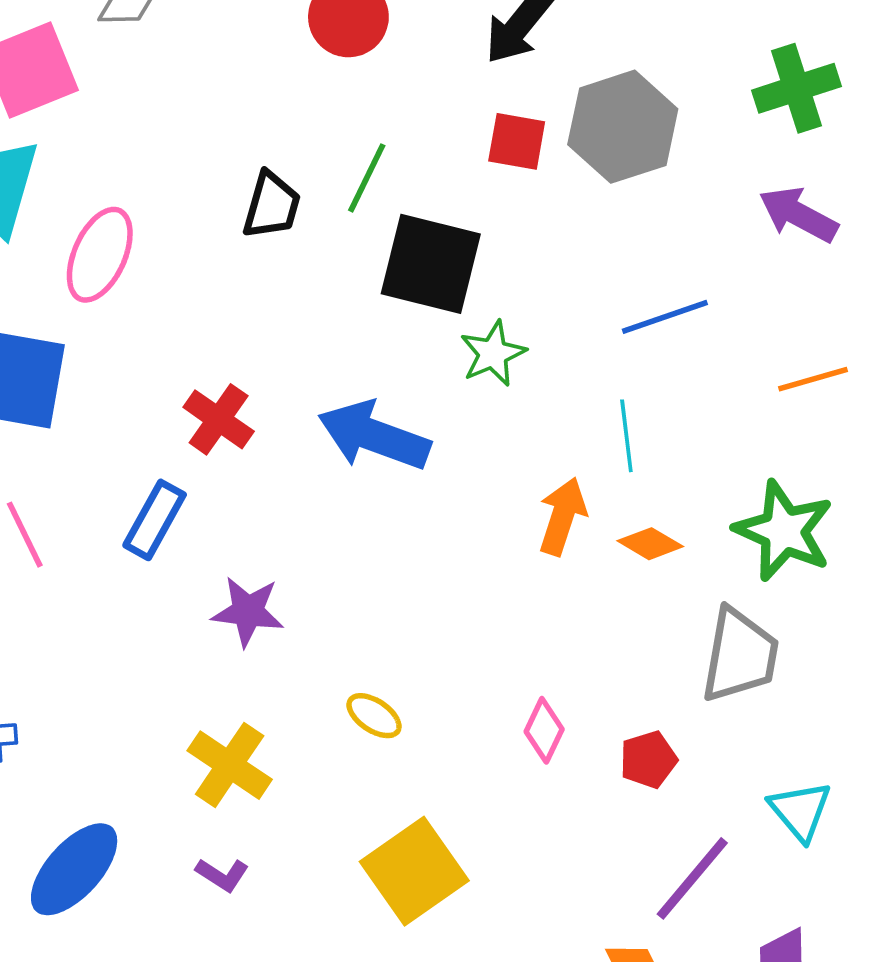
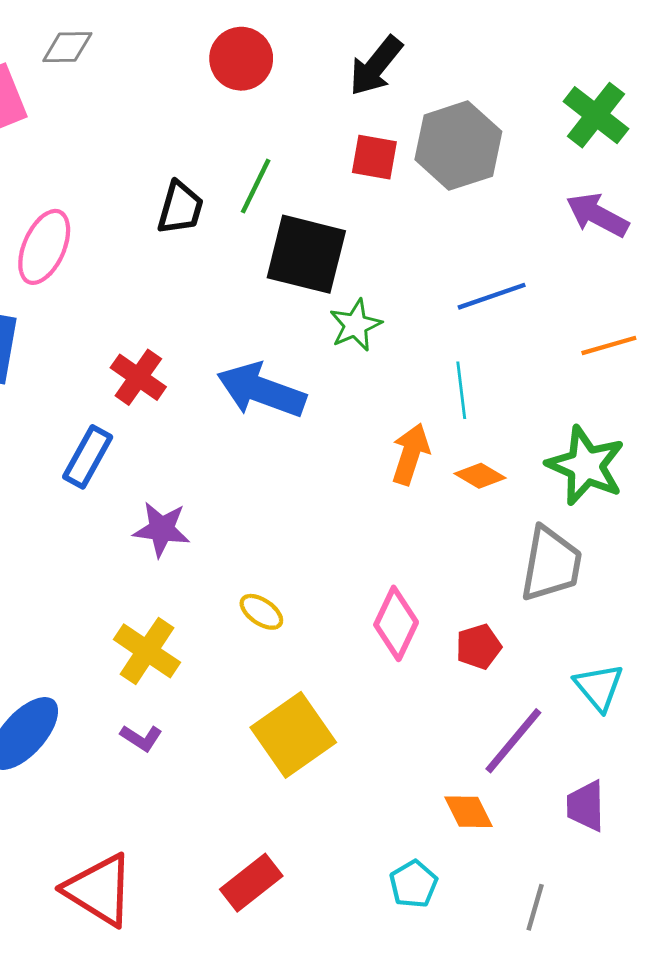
green cross: (797, 88) -> (596, 115), turned -34
pink diamond: (544, 730) -> (396, 623), size x1.4

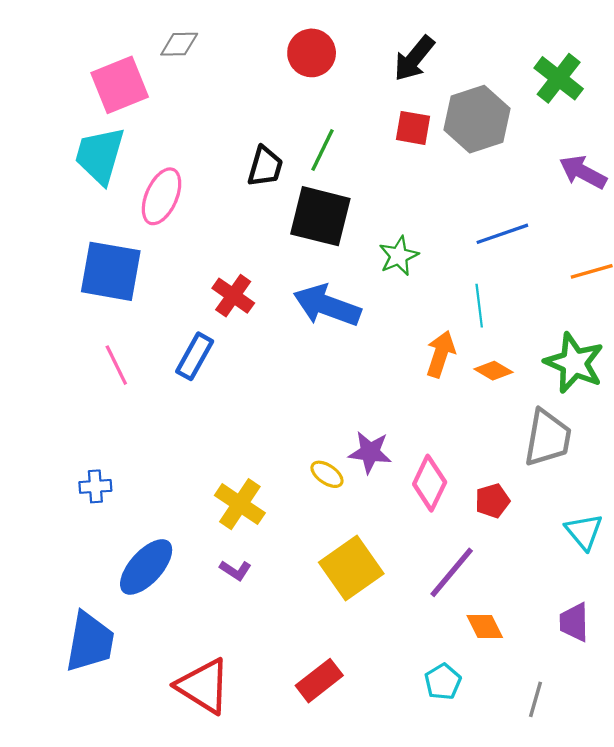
green cross: (596, 115) -> (559, 78), moved
black square: (306, 254) -> (320, 216), moved
purple star: (161, 529) -> (370, 452), moved
purple line: (513, 741) -> (452, 572), moved

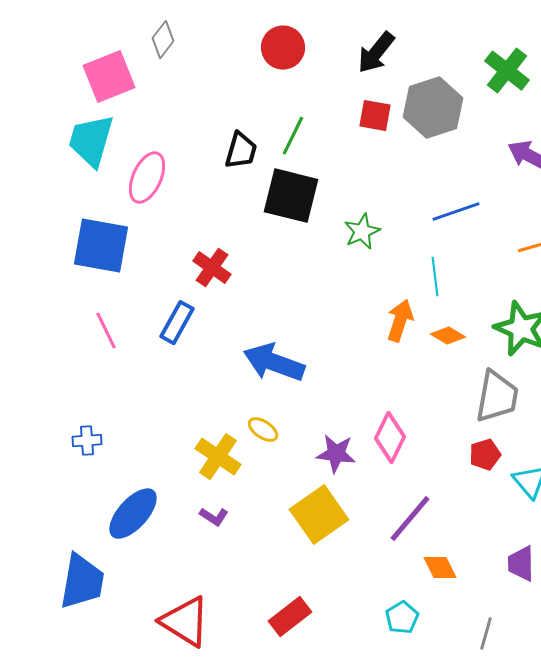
gray diamond: (179, 44) -> (163, 40), turned -51
blue arrow: (327, 306) -> (274, 363), moved
purple star: (370, 452) -> (336, 454), moved
yellow ellipse: (327, 474) -> (263, 430), moved
red pentagon: (492, 501) -> (485, 455), moved

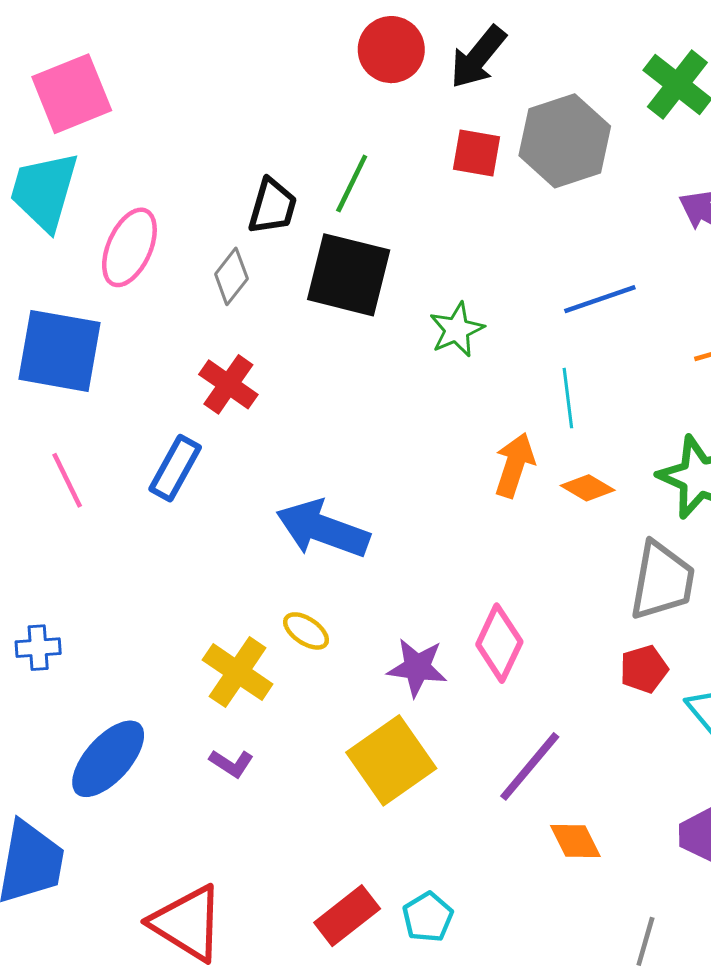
gray diamond: (163, 40) -> (231, 276), moved
red circle: (283, 48) -> (391, 50), moved
cyan pentagon: (402, 618) -> (428, 917), moved

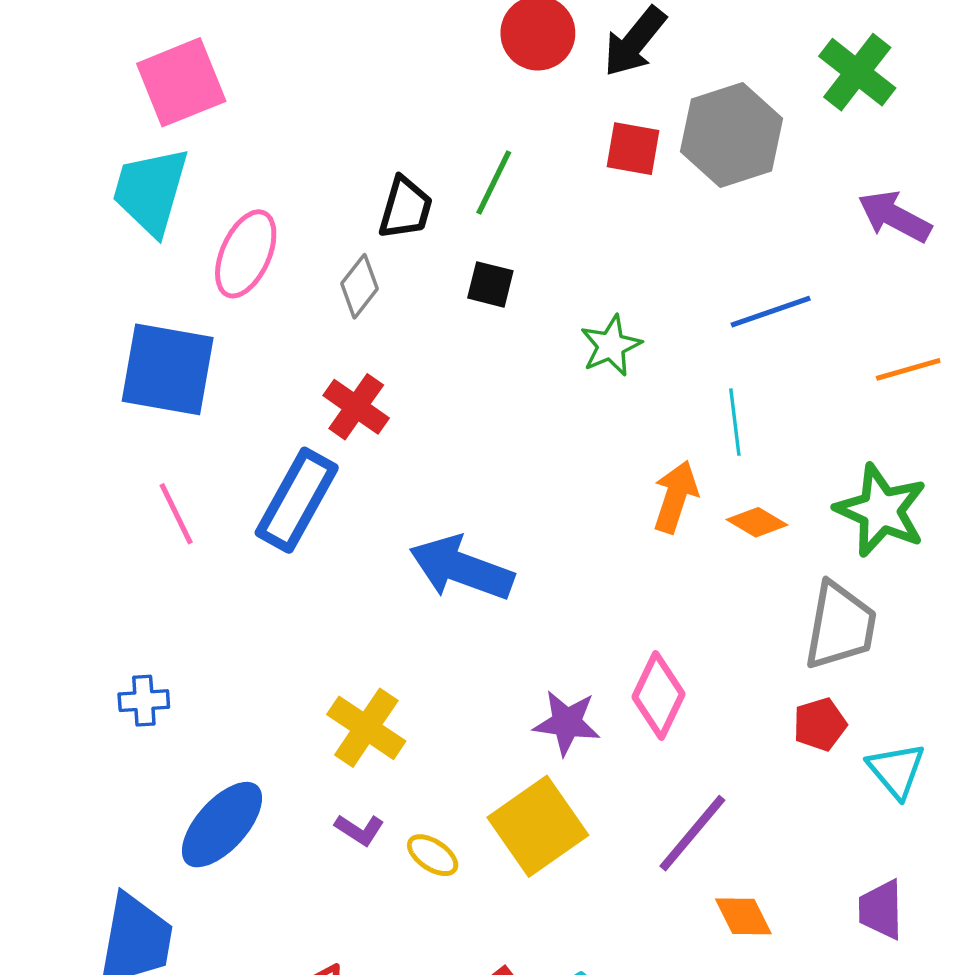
black square: (349, 275) -> (490, 284), size x0.5
blue rectangle: (175, 468) -> (297, 500), size x1.4
yellow ellipse: (306, 631) -> (433, 855), moved

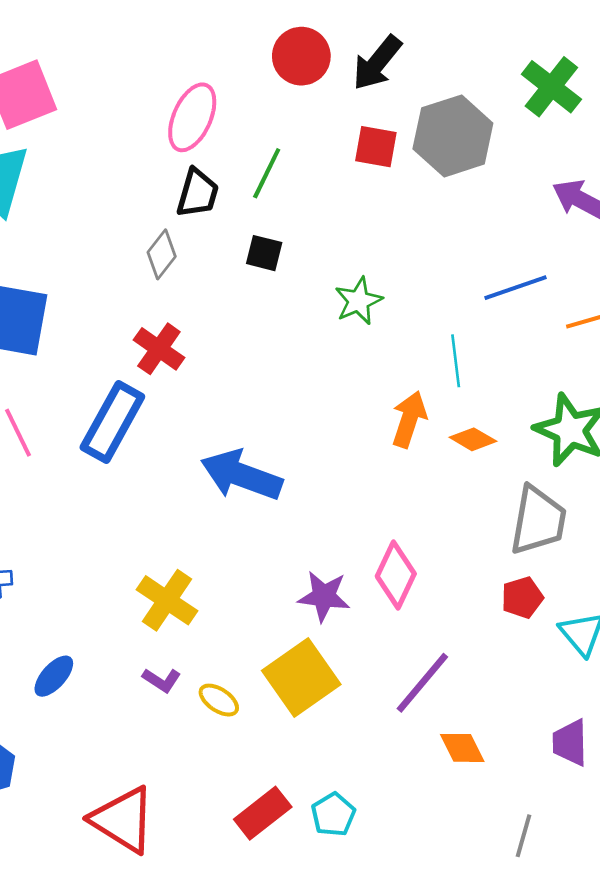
pink ellipse: (246, 254) -> (192, 117), moved
blue line: (771, 312) -> (516, 288), moved
blue ellipse: (222, 825) -> (54, 676), size x0.6

